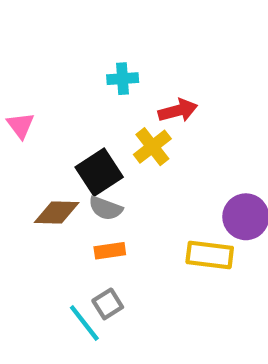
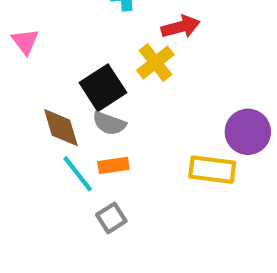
brown diamond: (57, 213) -> (61, 128), turned 72
cyan line: (84, 323) -> (78, 174), moved

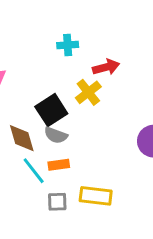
yellow rectangle: (212, 170) -> (96, 196), moved
gray square: (111, 218) -> (57, 202), turned 30

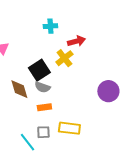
cyan line: (34, 171) -> (27, 142), moved

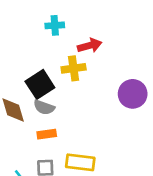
yellow cross: (64, 58) -> (74, 68), turned 30
purple circle: (108, 91) -> (133, 94), moved

